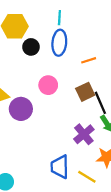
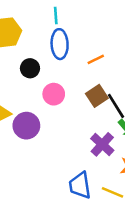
black circle: (31, 47) -> (30, 68), moved

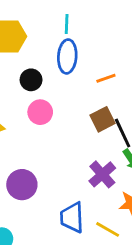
pink circle: (54, 94) -> (40, 112), moved
purple circle: (26, 126) -> (22, 185), moved

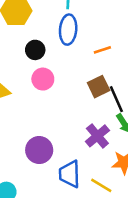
purple circle: (22, 185) -> (39, 150), moved

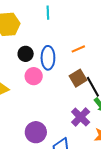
blue ellipse: (68, 30) -> (48, 58), moved

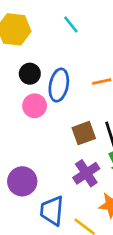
cyan line: (48, 13) -> (71, 25), turned -48
brown square: (78, 78) -> (84, 133), moved

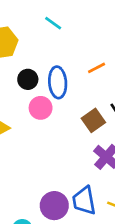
purple circle: (22, 181) -> (54, 206), moved

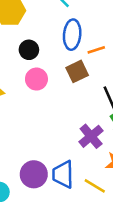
blue ellipse: (58, 82) -> (72, 35), moved
brown square: (93, 120) -> (77, 71), moved

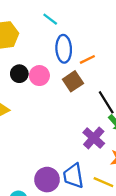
black circle: (29, 50) -> (19, 74), moved
pink circle: (36, 79) -> (39, 76), moved

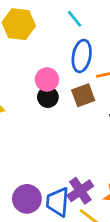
black circle: (19, 74) -> (48, 97), moved
purple cross: (94, 138) -> (80, 191), moved

